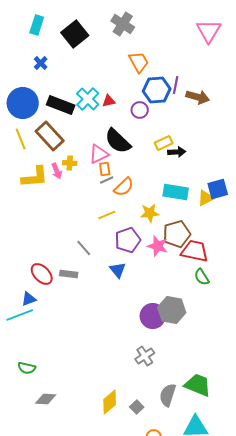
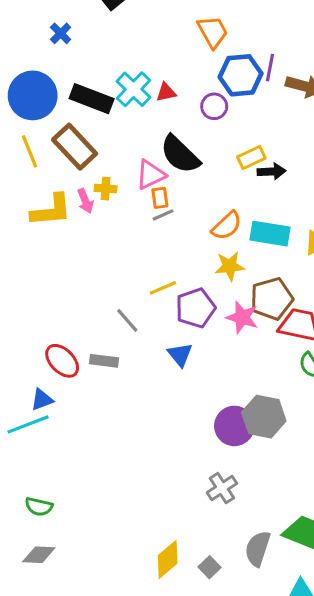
orange semicircle: (124, 187) -> (227, 226), moved
yellow line: (107, 215) -> (163, 288), moved
gray diamond: (46, 399) -> (39, 555), moved

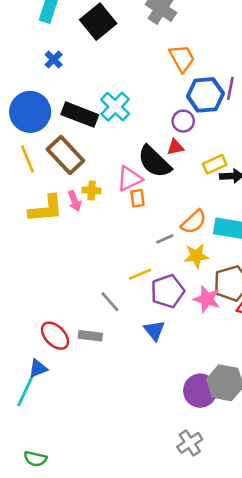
red triangle: (166, 92) -> (175, 147), moved
gray line: (163, 215) -> (165, 239), moved
cyan line: (28, 424) -> (26, 389), turned -44

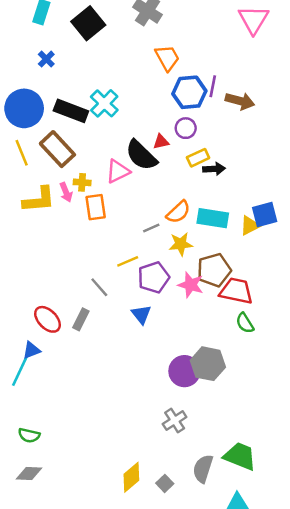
purple circle: (183, 121) -> (186, 128), moved
orange rectangle: (137, 198) -> (96, 207), moved, size x1.5
gray rectangle: (90, 336) -> (81, 319), turned -70

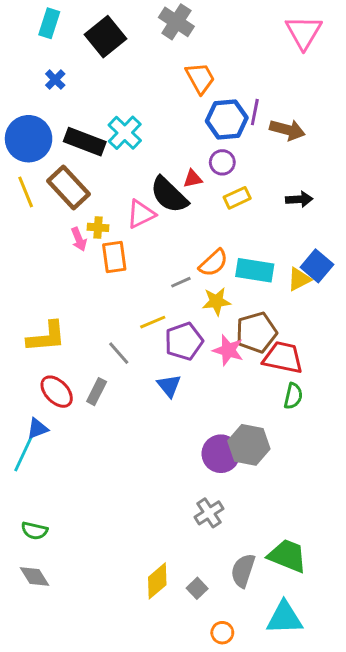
black arrow: (214, 169) -> (299, 199), moved
yellow L-shape: (39, 200) -> (46, 337), moved
blue square: (265, 214) -> (317, 266), turned -35
green semicircle: (245, 323) -> (293, 396), turned -135
gray diamond: (29, 474) -> (34, 576), turned 55

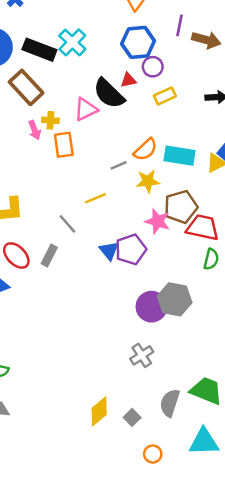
blue hexagon: (227, 119) -> (138, 42), moved
purple pentagon: (184, 341) -> (131, 249), moved

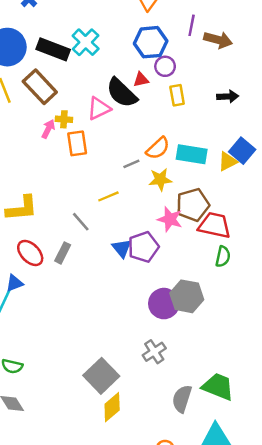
yellow rectangle: (165, 96) -> (177, 95), turned -75
pink arrow: (35, 130) -> (48, 129), turned -132
gray square: (132, 417) -> (101, 376), moved, size x2.0

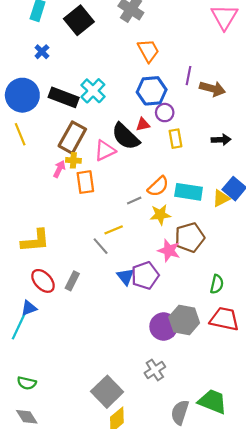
brown rectangle: (40, 87) -> (72, 138), moved, turned 72
gray line: (81, 222) -> (101, 246), moved
red trapezoid: (214, 225) -> (224, 319), moved

